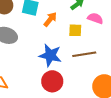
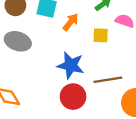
brown line: (84, 54) -> (108, 80), moved

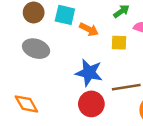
orange arrow: (71, 22) -> (89, 29), turned 78

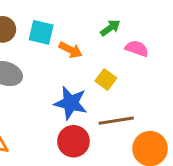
yellow square: (119, 43) -> (106, 79), moved, turned 35

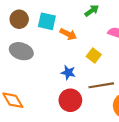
green arrow: (110, 28) -> (92, 11), moved
blue star: (71, 103) -> (68, 73), size x0.6

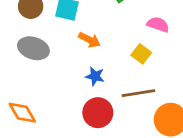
orange arrow: (68, 34) -> (89, 40), moved
yellow square: (94, 55) -> (141, 54), moved

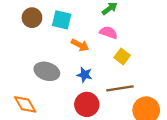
pink semicircle: (158, 24) -> (108, 32), moved
gray ellipse: (33, 48) -> (47, 71), moved

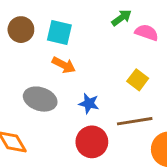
pink semicircle: (108, 32) -> (147, 33), moved
orange arrow: (80, 45) -> (64, 65), moved

